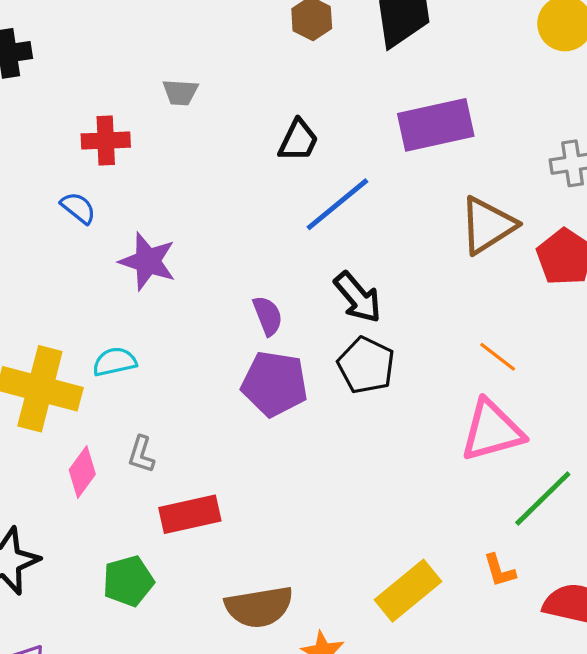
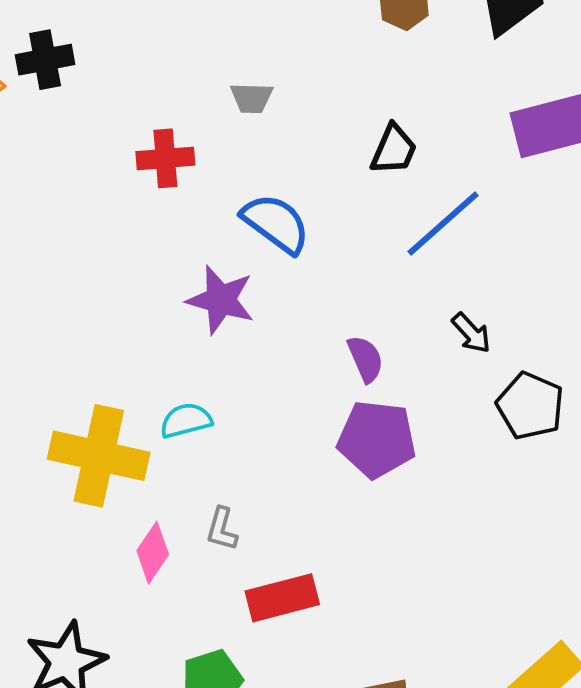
blue semicircle: (78, 208) -> (276, 223), moved, size x1.6
black arrow: (358, 297) -> (471, 333), size x0.7
black pentagon: (366, 365) -> (530, 406), moved

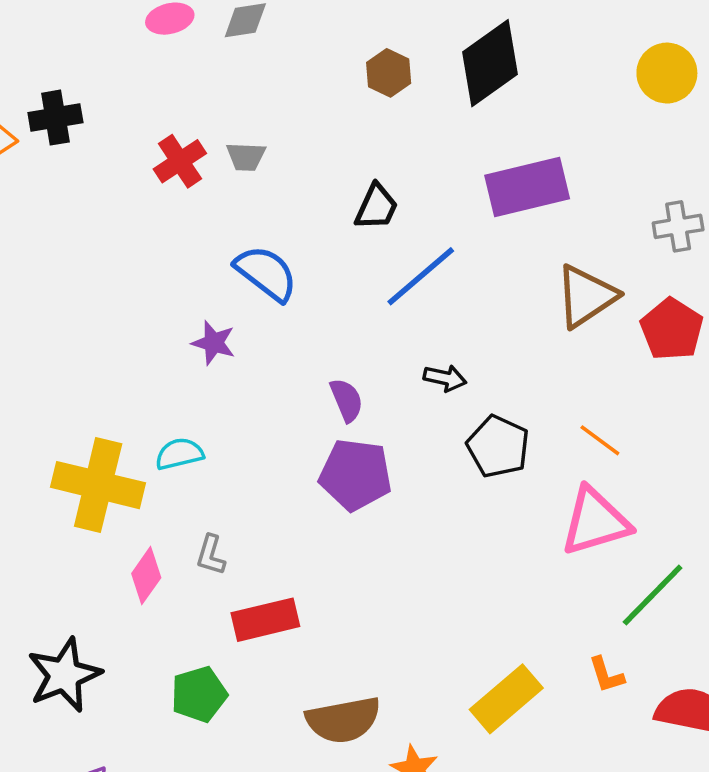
red cross: (165, 158) -> (180, 161), moved, turned -30
purple star: (221, 300) -> (214, 343), size x0.7
black arrow: (471, 333) -> (445, 378), turned -36

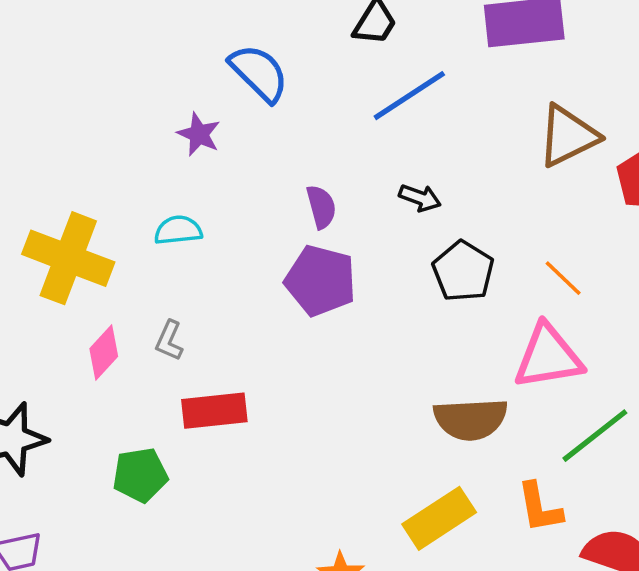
cyan semicircle: (179, 454) -> (178, 230), moved
orange L-shape: (606, 675) -> (540, 508), size x1.4
brown semicircle: (343, 720) -> (471, 419), moved

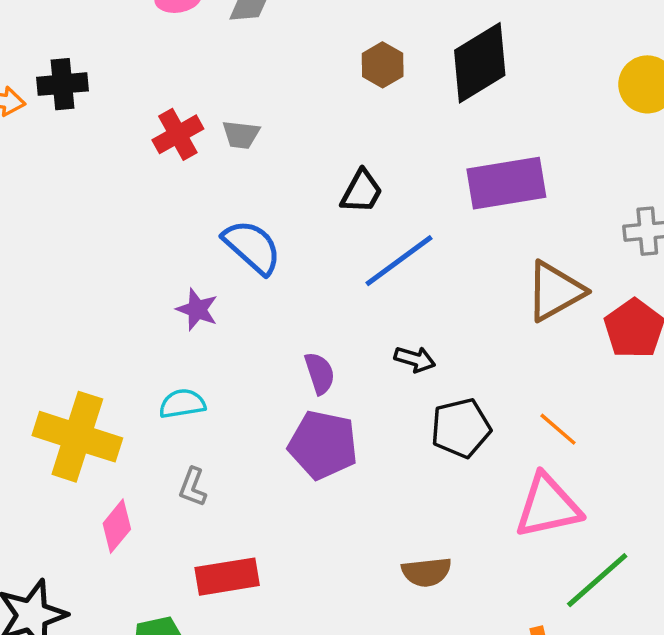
black pentagon: (463, 271) -> (461, 428), turned 30
gray L-shape: (169, 341) -> (193, 487), moved
brown semicircle: (471, 419) -> (427, 572), moved, size x0.7

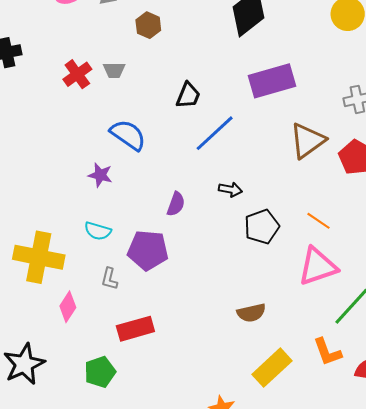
brown hexagon: (383, 65) -> (148, 25), moved
purple semicircle: (320, 373) -> (176, 204), turned 45
cyan semicircle: (182, 404) -> (98, 231), turned -148
purple pentagon: (323, 445) -> (148, 250), moved

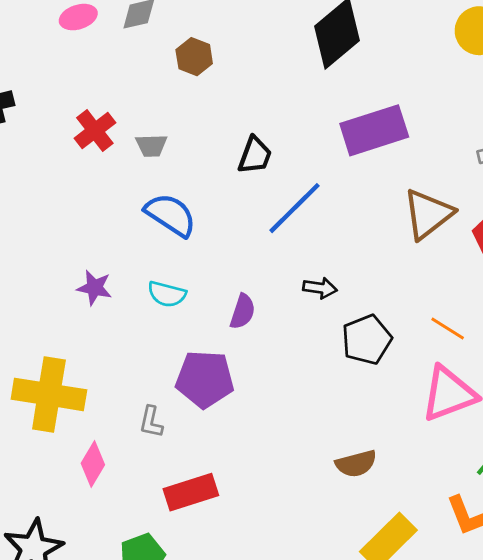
gray trapezoid: (114, 70) -> (151, 145), moved
purple star: (100, 175) -> (94, 288), moved
cyan semicircle: (98, 231) -> (167, 294), moved

